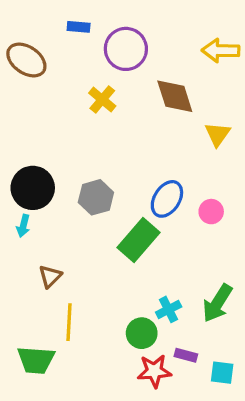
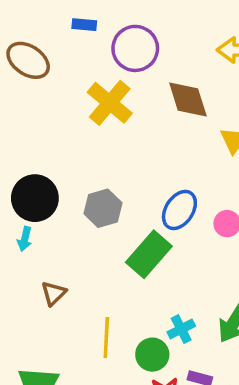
yellow cross: (102, 99) -> (110, 103), size x1.5
yellow line: (69, 322) -> (106, 338), moved

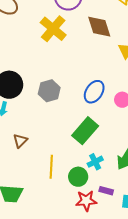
green rectangle: (149, 254) -> (85, 131), moved

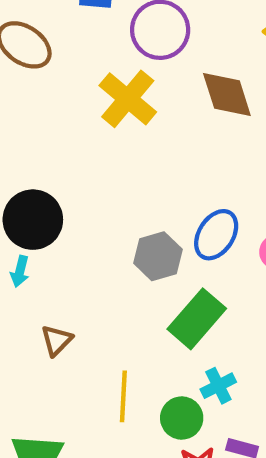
gray hexagon: (49, 91) -> (158, 256), moved

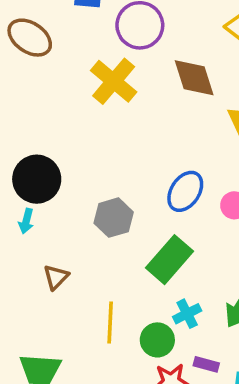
gray hexagon: (158, 256) -> (114, 218), moved

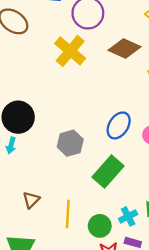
brown diamond: (194, 78) -> (125, 49), turned -48
brown triangle: (56, 277) -> (31, 200), moved
cyan cross: (187, 314) -> (128, 216), moved

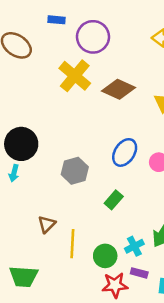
brown diamond: (125, 49) -> (119, 89), moved
green rectangle: (108, 172) -> (114, 200), size x0.6
brown triangle: (31, 200) -> (47, 224), moved

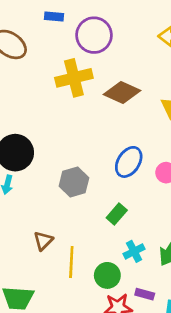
yellow cross: (75, 76) -> (74, 78), turned 36
cyan cross: (134, 246) -> (134, 251), moved

